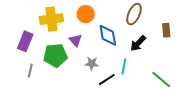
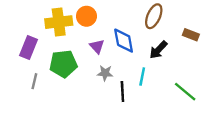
orange circle: (86, 14) -> (86, 16), moved
brown rectangle: (166, 30) -> (191, 35), turned -64
purple triangle: (76, 40) -> (97, 46), moved
black line: (107, 80) -> (122, 92), turned -60

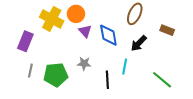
yellow cross: (59, 22) -> (52, 19), turned 35
purple triangle: (97, 46) -> (85, 31), moved
green pentagon: (63, 64) -> (56, 75), moved
gray star: (105, 73) -> (84, 64), moved

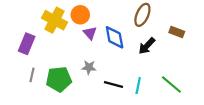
cyan line: (125, 67) -> (138, 86), moved
black line: (107, 80) -> (114, 85), turned -72

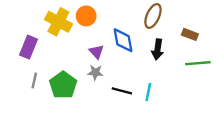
purple triangle: (90, 33) -> (97, 52), moved
black arrow: (147, 46) -> (158, 49), turned -36
green pentagon: (59, 79) -> (63, 85), turned -30
green line: (171, 85) -> (198, 63), moved, turned -45

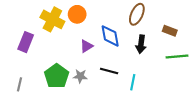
purple triangle: (97, 52) -> (86, 46), turned 40
gray star: (95, 72) -> (80, 76), moved
gray line: (34, 81) -> (19, 84), moved
black line: (122, 91) -> (109, 71), moved

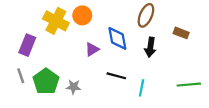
green line: (177, 57) -> (189, 85), moved
green pentagon: (57, 76) -> (46, 81), moved
gray star: (80, 76) -> (73, 87), moved
gray line: (19, 84) -> (21, 76), moved, turned -32

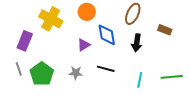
orange circle: (82, 15) -> (87, 12), moved
gray star: (73, 87) -> (76, 73), moved
cyan line: (142, 88) -> (140, 80), moved

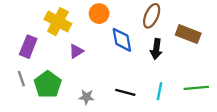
brown rectangle: (165, 30) -> (188, 34), size x1.5
purple triangle: (84, 45) -> (76, 51), moved
black line: (106, 69) -> (125, 92), moved
gray star: (76, 73) -> (86, 97), moved

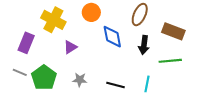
gray line: (21, 79) -> (20, 72), turned -48
green line: (196, 88) -> (170, 61), moved
gray star: (86, 97) -> (80, 80), moved

